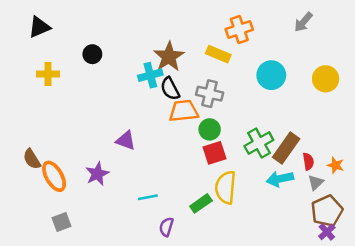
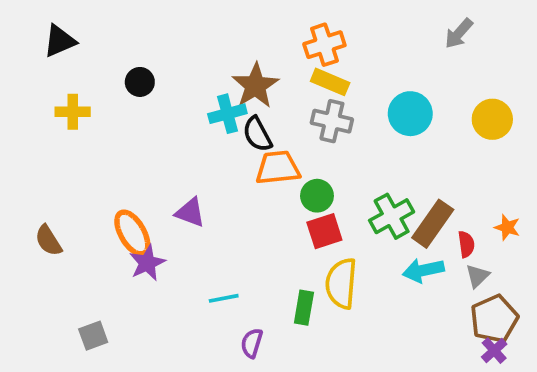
orange cross: (239, 29) -> (324, 45), moved
gray cross: (210, 94) -> (332, 121), moved
orange star: (335, 165) -> (507, 227), moved
orange ellipse: (54, 176) -> (132, 233), moved
green rectangle: (201, 203) -> (304, 308), turned -45

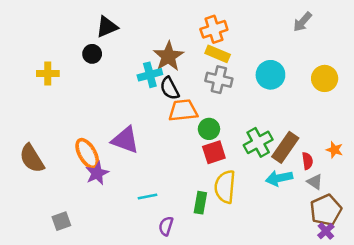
black triangle: (60, 41) -> (107, 27), moved
purple triangle: (190, 213) -> (125, 140), size x1.4
brown semicircle: (48, 240) -> (32, 158), size x1.4
gray triangle: (477, 276) -> (315, 182), turned -42

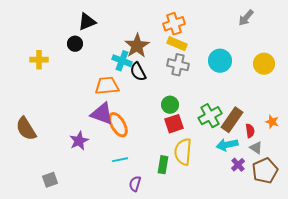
cyan cross: (150, 75) -> (122, 61), turned 36
orange trapezoid: (183, 110) -> (107, 86), moved
orange ellipse: (87, 154) -> (118, 125), moved
purple cross: (326, 231) -> (238, 165), moved

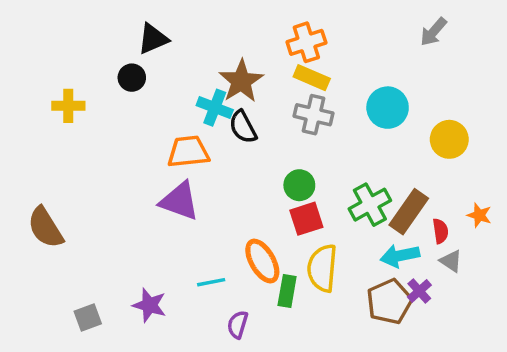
yellow circle: (264, 64) -> (449, 139), moved
orange ellipse: (118, 125) -> (262, 261), moved
purple star: (79, 141) -> (149, 305), moved, turned -30
brown pentagon: (265, 171) -> (389, 302), moved

